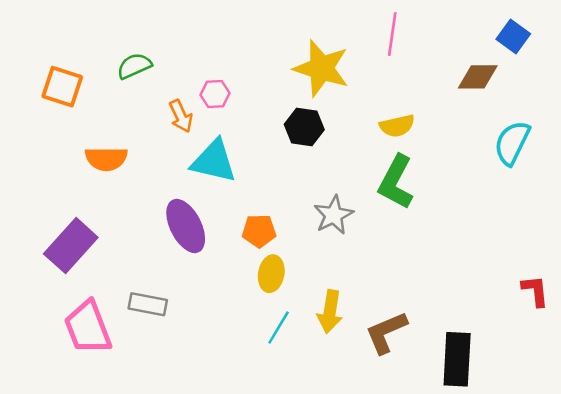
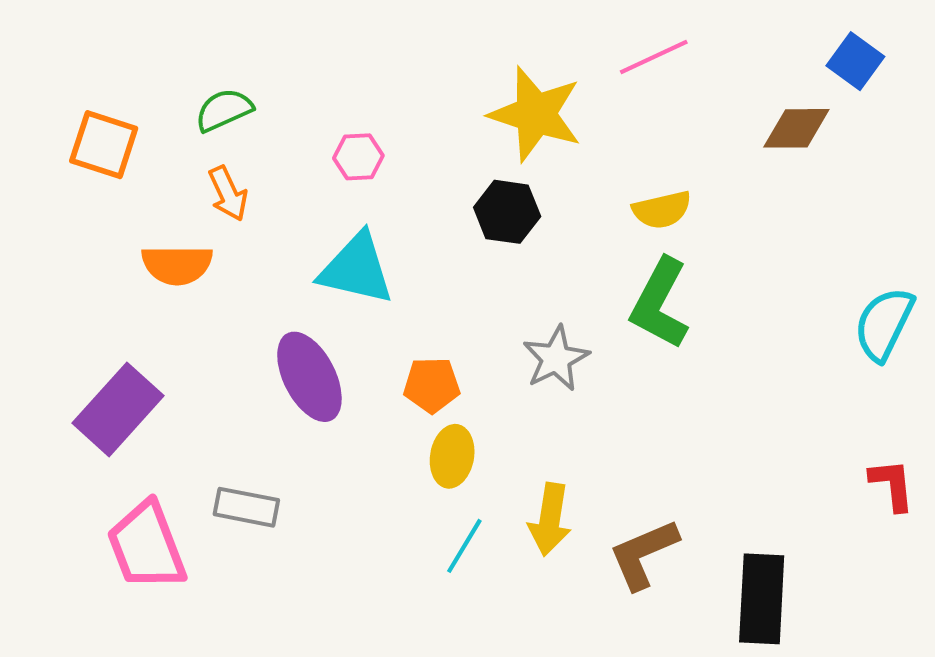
pink line: (392, 34) -> (654, 57), turned 57
orange arrow: (181, 116) -> (228, 194), moved
cyan semicircle: (512, 143) -> (884, 324), moved

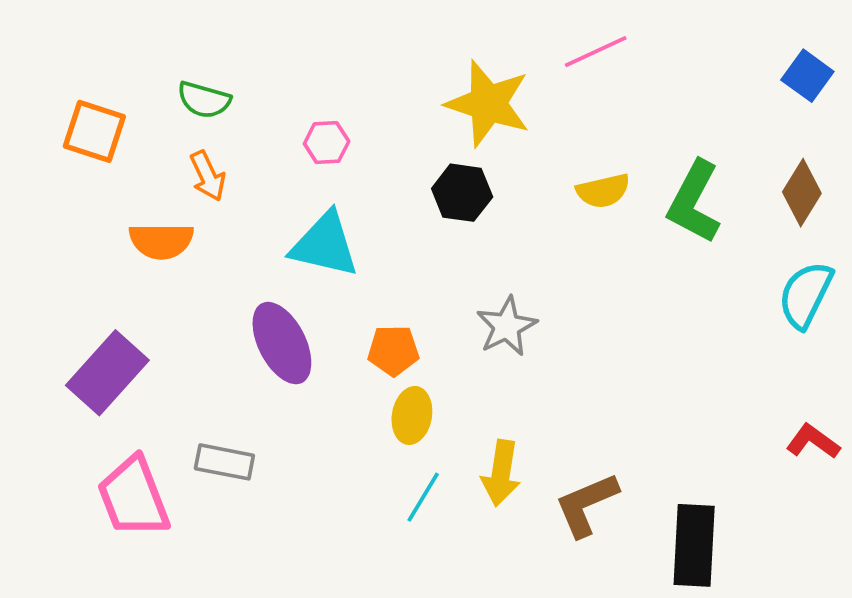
blue square: (855, 61) -> (807, 76), moved
green semicircle: (224, 110) -> (204, 100), turned -140
brown diamond: (796, 128) -> (802, 193), moved, turned -58
green L-shape: (660, 304) -> (694, 202), moved
red L-shape: (892, 485) -> (813, 441), turned -48

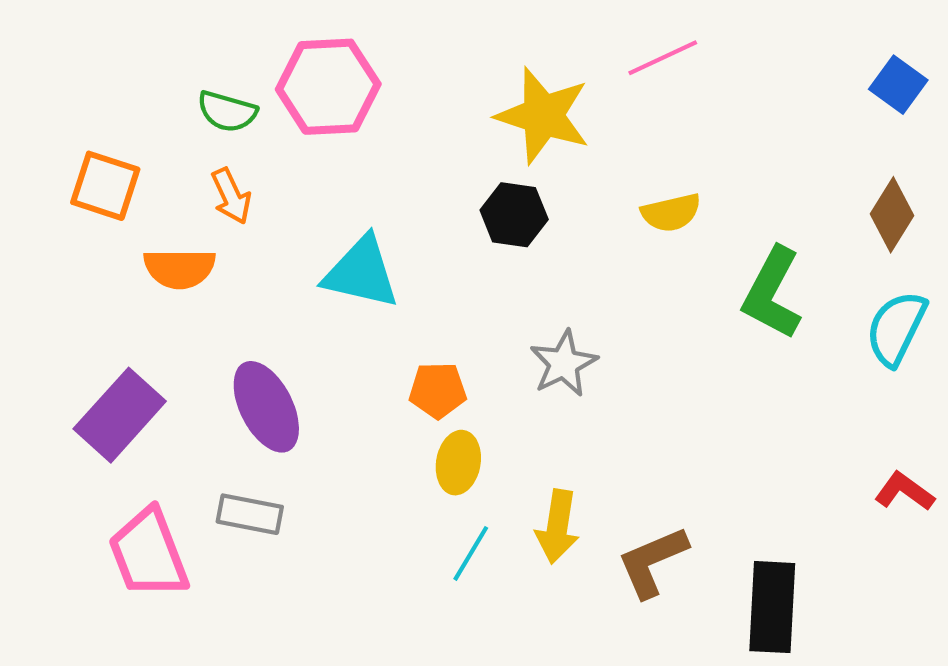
orange square: (94, 131) -> (105, 186), moved
pink hexagon: (327, 143) -> (328, 87), moved, size x2.0
green L-shape: (694, 202) -> (772, 293), moved
purple ellipse: (282, 343) -> (266, 407), moved

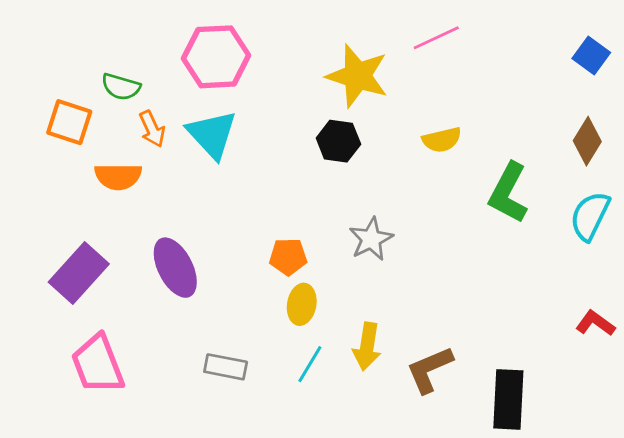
green semicircle: (227, 111) -> (121, 87), moved
cyan triangle: (361, 273) -> (212, 134), moved, turned 34
gray rectangle: (250, 514) -> (226, 367), moved

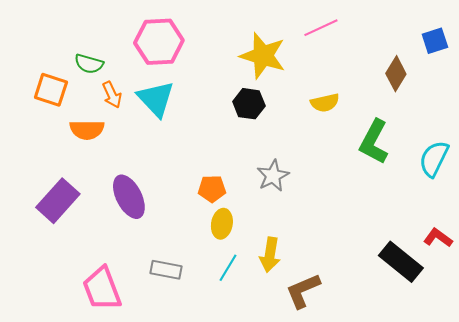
blue square: (591, 55) -> (435, 41), turned 36
brown diamond: (587, 141) -> (396, 74), moved
pink trapezoid: (98, 364) -> (102, 289), moved
brown L-shape: (429, 370) -> (303, 291), moved
black rectangle: (508, 399) -> (401, 262), moved, turned -54

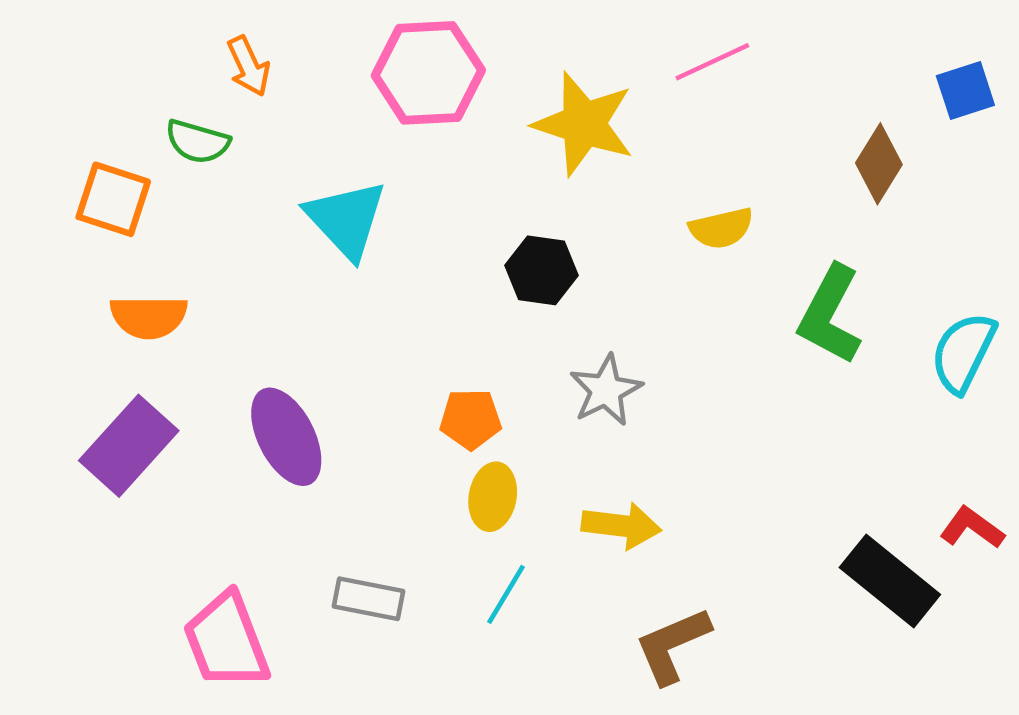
pink hexagon: (159, 42) -> (428, 73), moved
orange arrow: (112, 95) -> (249, 66), moved
black hexagon: (249, 104) -> (542, 270), moved
orange semicircle: (87, 130) -> (149, 317), moved
yellow arrow: (270, 255) -> (621, 526), moved, turned -92

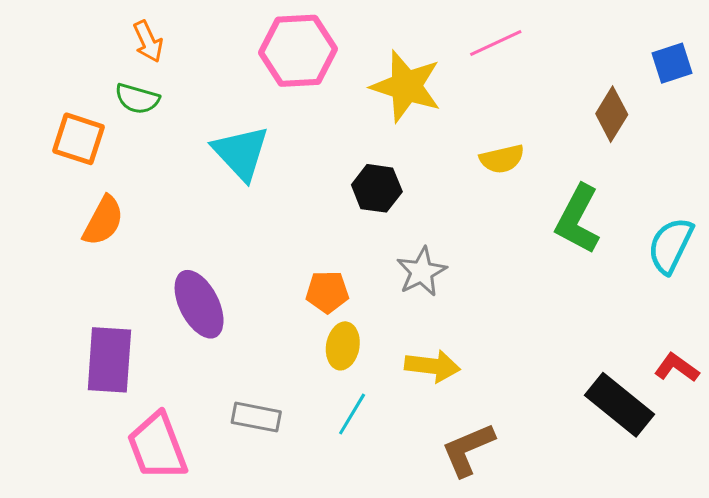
orange arrow: (249, 66) -> (148, 41), moved
orange semicircle: (149, 317) -> (103, 221), turned -62
purple rectangle: (129, 446) -> (109, 360), moved, turned -38

